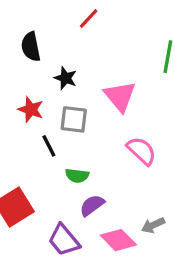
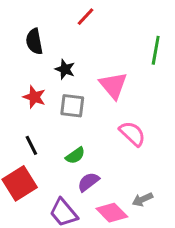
black line: (49, 146) -> (31, 145), moved
green semicircle: (77, 176) -> (75, 156), turned -42

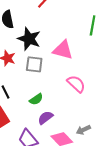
black star: (65, 69) -> (29, 39), size x1.6
pink triangle: (113, 85) -> (63, 50), turned -35

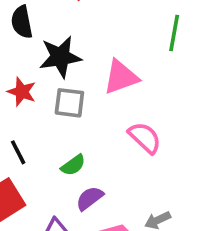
black star: (29, 39) -> (60, 57), turned -30
pink triangle: (63, 50) -> (121, 77), turned -35

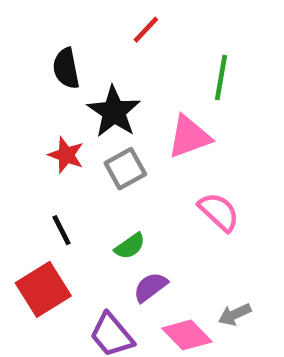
green line: (174, 33) -> (221, 77), moved
black star: (60, 57) -> (114, 112), turned -30
gray square: (69, 103) -> (125, 169), turned -36

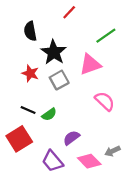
green line: (221, 77) -> (106, 36), turned 45
black line: (62, 230) -> (28, 110), turned -40
green semicircle: (130, 246) -> (49, 114), moved

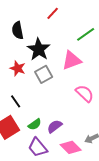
black line: (28, 110) -> (16, 101), turned 32
green semicircle: (49, 114) -> (35, 124), moved

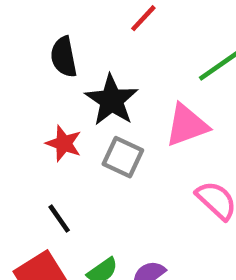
gray square: (44, 74) -> (123, 157), turned -36

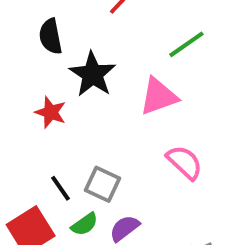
gray square: (123, 157) -> (103, 184), moved
black line: (59, 219) -> (61, 188), moved

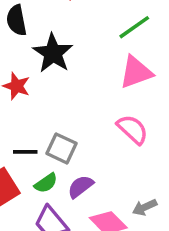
pink triangle: (158, 96) -> (136, 72), moved
black line: (61, 188) -> (25, 152), turned -55

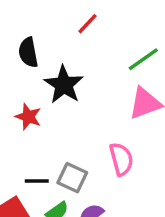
pink semicircle: (132, 129) -> (121, 159), moved, turned 32

